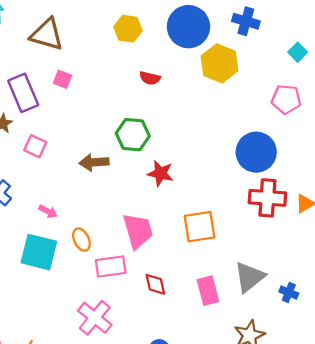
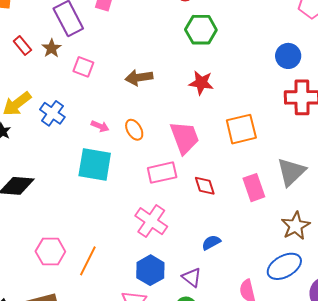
green hexagon: (133, 135) -> (201, 30), moved
blue circle: (256, 152) -> (288, 56), size x0.7
orange ellipse: (81, 240) -> (134, 130), moved

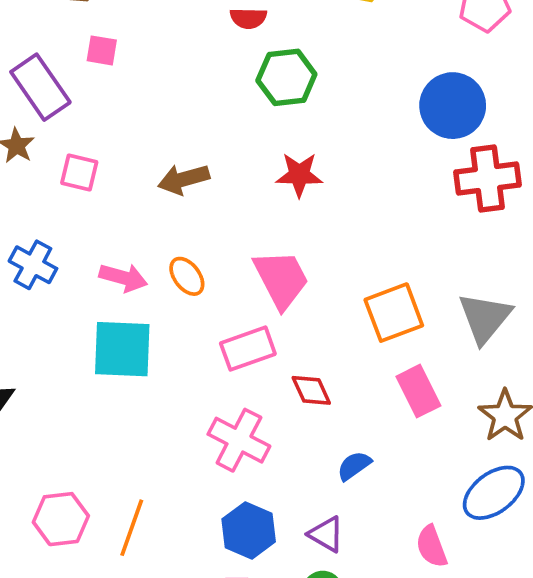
blue circle: (288, 56) -> (453, 106), size x1.4
pink arrow: (100, 126) -> (123, 278), size x1.4
orange square: (241, 129) -> (394, 313), moved
red diamond: (205, 186) -> (311, 390), moved
pink rectangle: (254, 188) -> (418, 391), moved

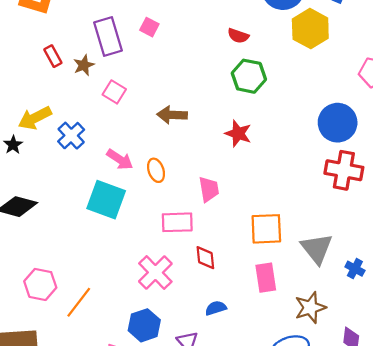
pink trapezoid: (281, 279) -> (209, 189), size x0.7
gray triangle: (485, 318) -> (317, 249), turned -36

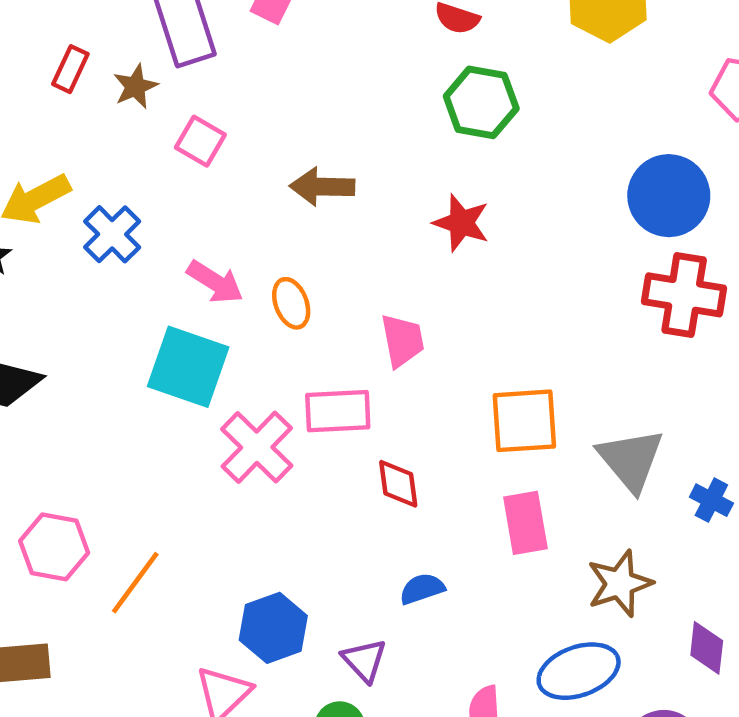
red rectangle: (53, 56) -> (70, 69), turned 55
pink cross: (155, 272) -> (257, 447), moved

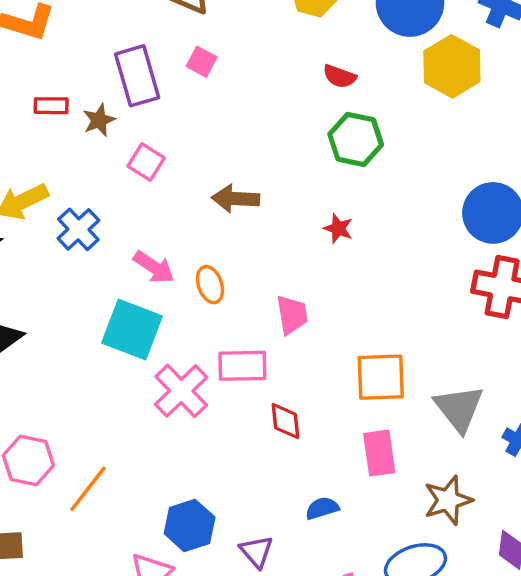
red rectangle: (70, 69) -> (51, 106), turned 64
red star: (461, 223) -> (338, 229), size x0.7
blue semicircle: (422, 589) -> (322, 508), moved

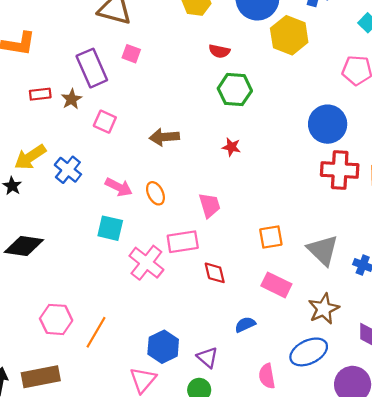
cyan square: (132, 330) -> (110, 228), size x0.7
orange square: (381, 377) -> (271, 237), size x0.7
pink rectangle: (379, 453) -> (276, 285), turned -48

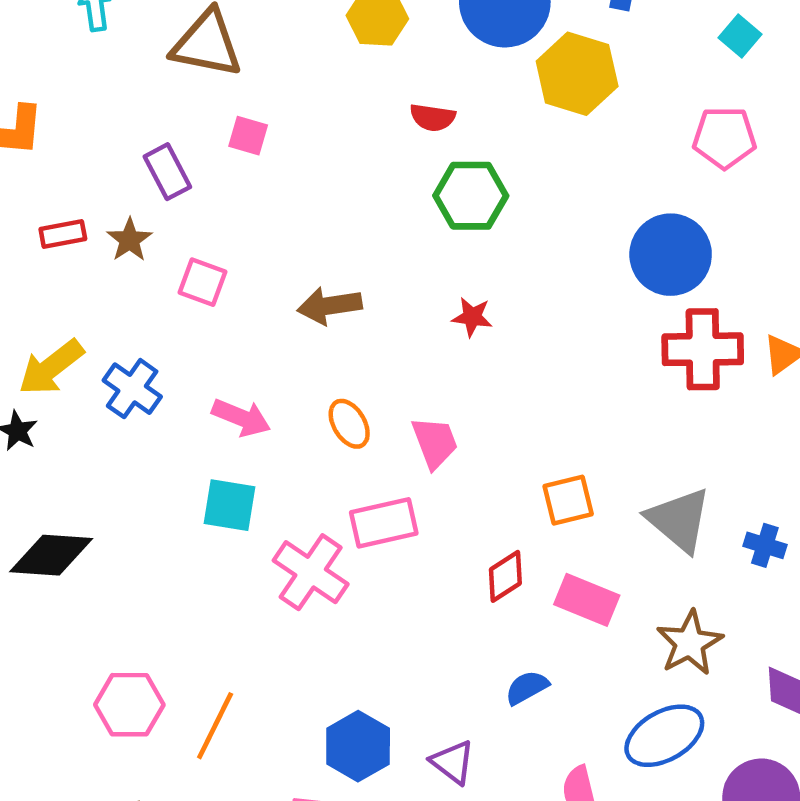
purple rectangle: (92, 68) -> (167, 172), size x0.7
orange ellipse: (155, 193) -> (349, 424), moved
red diamond: (215, 273) -> (505, 576), moved, turned 75

